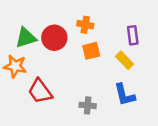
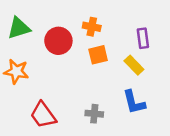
green triangle: (26, 38) -> (19, 28), moved
red trapezoid: (40, 91) -> (43, 115), moved

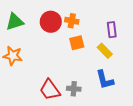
red circle: (58, 41) -> (51, 22), moved
red trapezoid: (43, 115) -> (50, 90), moved

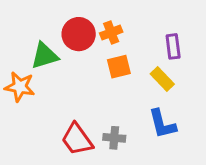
orange cross: (72, 21) -> (111, 33), turned -32
green triangle: (15, 22) -> (45, 56), moved

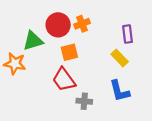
orange square: (119, 67) -> (69, 52), moved
red trapezoid: (77, 139) -> (64, 80), moved

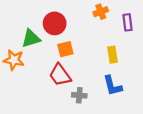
orange cross: (82, 24) -> (101, 12), moved
purple rectangle: (128, 34) -> (128, 22), moved
yellow rectangle: (120, 58) -> (113, 55), turned 35

